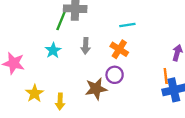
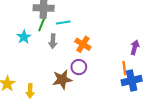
green line: (61, 20) -> (43, 22), moved
cyan line: (127, 25) -> (63, 22), moved
cyan star: (53, 50) -> (24, 37), moved

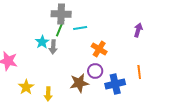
gray arrow: (53, 41) -> (53, 47), moved
purple arrow: (135, 47) -> (138, 30), moved
blue cross: (132, 81) -> (115, 84), moved

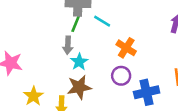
cyan line: (80, 28) -> (102, 21), turned 40
cyan star: (42, 42) -> (79, 62), moved
brown star: (79, 83) -> (79, 87), moved

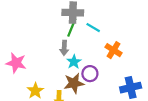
purple circle: (121, 76) -> (90, 74), moved

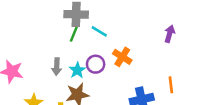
gray arrow: (64, 48) -> (57, 67), moved
purple circle: (90, 74) -> (96, 64), moved

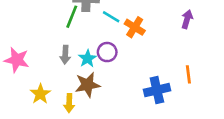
green line: (75, 31) -> (72, 17), moved
orange cross: (122, 57) -> (135, 27), moved

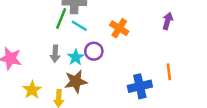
cyan line: (111, 17) -> (79, 26), moved

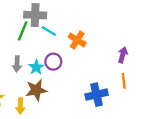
purple arrow: (168, 21) -> (123, 55), moved
cyan line: (79, 26) -> (49, 31), moved

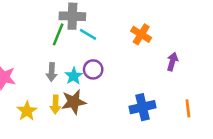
orange cross: (77, 40) -> (141, 34), moved
orange line: (124, 81) -> (188, 108), moved
yellow arrow: (20, 106) -> (56, 104), moved

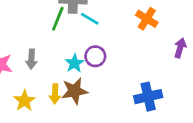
gray arrow: (52, 72) -> (31, 59), moved

